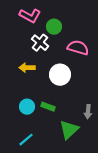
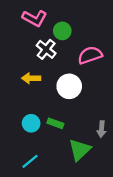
pink semicircle: (78, 48) -> (90, 55), turned -35

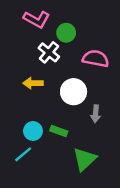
pink semicircle: (90, 55) -> (96, 59), turned 30
gray arrow: (102, 129) -> (96, 114), moved
cyan line: (30, 161) -> (23, 154), moved

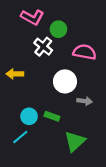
yellow arrow: (33, 83) -> (15, 74), moved
gray arrow: (96, 114) -> (85, 101), turned -88

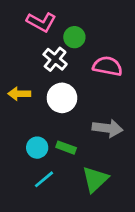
white circle: (65, 81) -> (62, 98), moved
gray arrow: (85, 101) -> (108, 128), size x1.5
cyan line: (20, 137) -> (44, 179), moved

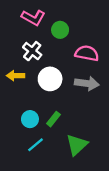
white cross: (55, 59) -> (32, 51), moved
gray arrow: (108, 128) -> (87, 83), moved
green rectangle: (66, 148) -> (53, 119), turned -72

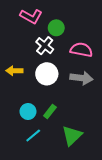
white cross: (32, 51) -> (45, 46), moved

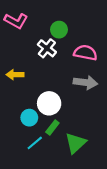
pink L-shape: (31, 16) -> (16, 21), moved
white circle: (47, 74) -> (49, 103), moved
green rectangle: (50, 112) -> (52, 128), moved

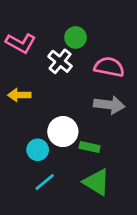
pink L-shape: (16, 21) -> (21, 43), moved
green rectangle: (52, 128) -> (90, 147), moved, turned 64
green triangle: (76, 143) -> (97, 182), turned -45

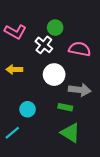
gray arrow: (109, 105) -> (80, 90), moved
white circle: (63, 132) -> (54, 75), moved
cyan line: (45, 182) -> (12, 133), moved

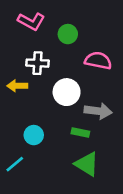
pink L-shape: (15, 32) -> (31, 21), moved
white cross: (44, 45) -> (38, 63), moved, turned -36

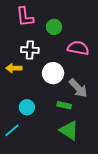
pink L-shape: (31, 21) -> (25, 17), turned 55
gray arrow: (98, 111) -> (78, 88), turned 40

